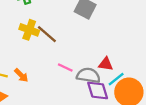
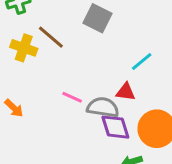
brown line: (47, 34) -> (51, 37), moved
cyan line: (116, 79) -> (142, 61), moved

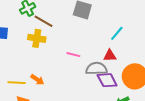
brown line: (51, 37) -> (44, 21), moved
pink line: (72, 97) -> (73, 55), moved

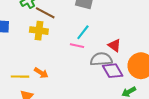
cyan line: (117, 33) -> (83, 32), moved
red triangle: (110, 56) -> (114, 45), turned 40

